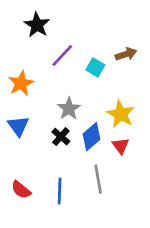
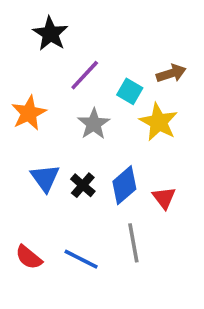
gray star: (69, 109) -> (94, 124), moved
yellow star: (121, 114) -> (159, 122), moved
blue triangle: (18, 126) -> (45, 178), moved
blue line: (60, 191) -> (81, 259), turned -65

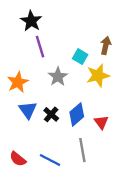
brown arrow: (171, 73) -> (106, 45), turned -60
purple line: (85, 75) -> (40, 47), moved, turned -60
orange star: (29, 113) -> (18, 82), moved
yellow star: (159, 122) -> (98, 75), turned 30

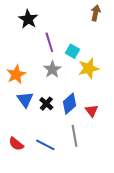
brown arrow: (106, 45) -> (96, 13), moved
purple line: (40, 47) -> (49, 42), moved

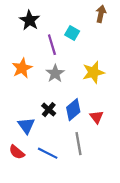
cyan square: (72, 51) -> (72, 33), moved
orange star: (16, 74) -> (22, 68), moved
blue triangle: (25, 100) -> (26, 126), moved

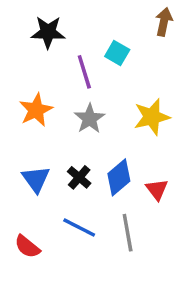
black star: (30, 20) -> (48, 32), turned -30
blue triangle: (26, 126) -> (36, 179), moved
blue line: (48, 153) -> (79, 228), moved

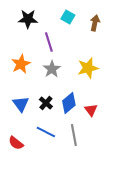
brown arrow: (164, 22) -> (95, 23), moved
cyan square: (117, 53) -> (68, 17), moved

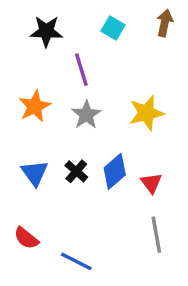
brown arrow: (95, 23) -> (165, 23), moved
blue line: (46, 132) -> (76, 261), moved
gray line: (74, 135) -> (156, 235), moved

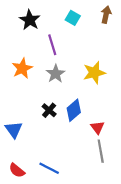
black star: (46, 31) -> (30, 20), turned 30
blue triangle: (35, 173) -> (14, 130), moved
red triangle: (151, 183) -> (97, 127), moved
red semicircle: (26, 238) -> (17, 170), moved

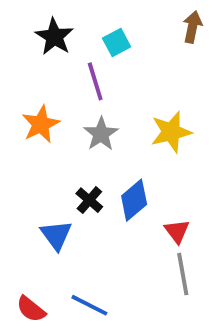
cyan square: (73, 18) -> (117, 42), moved, turned 32
blue triangle: (14, 130) -> (56, 235), moved

